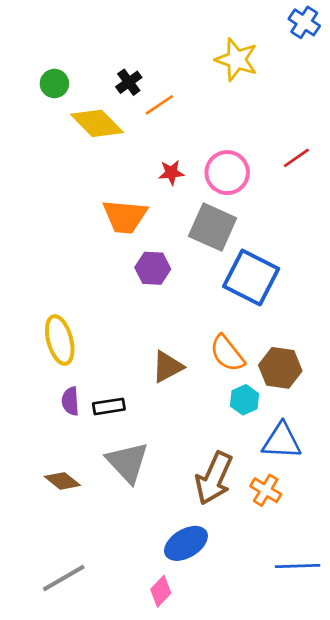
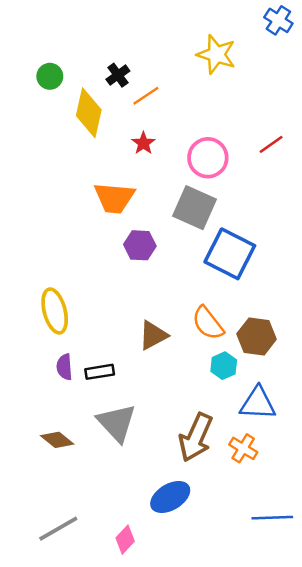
yellow diamond: (97, 123) -> (89, 113), turned 57
red star: (171, 173) -> (143, 143), moved, turned -30
pink diamond: (161, 591) -> (125, 540), moved

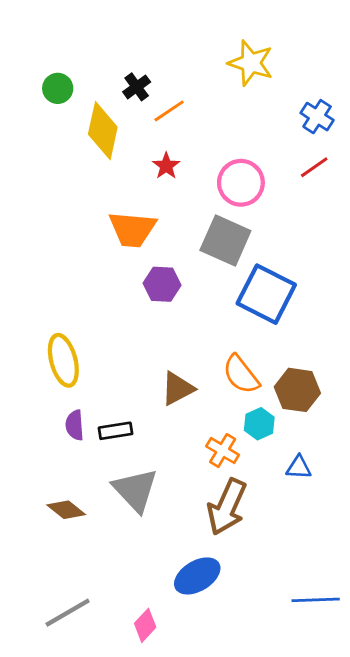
blue cross: (278, 20) -> (317, 117), moved
blue triangle: (258, 403) -> (299, 467), size x0.6
orange cross: (243, 448) -> (223, 451), moved

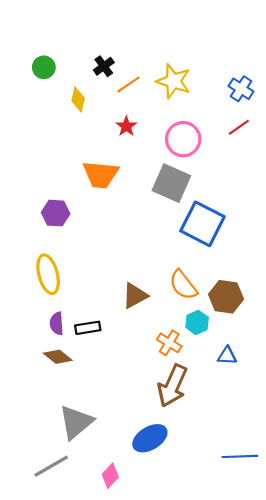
yellow star: (251, 63) -> (174, 81), moved
yellow diamond: (103, 131) -> (78, 99), size x0.6
purple hexagon: (162, 284) -> (56, 213), moved
gray triangle: (135, 490) -> (76, 422), moved, turned 33
brown diamond: (66, 510) -> (58, 357), moved

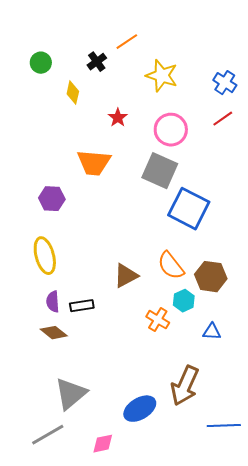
orange line: (128, 84) -> (127, 42), moved
brown arrow: (172, 386) -> (185, 386), moved
pink diamond: (110, 476) -> (103, 444), turned 35

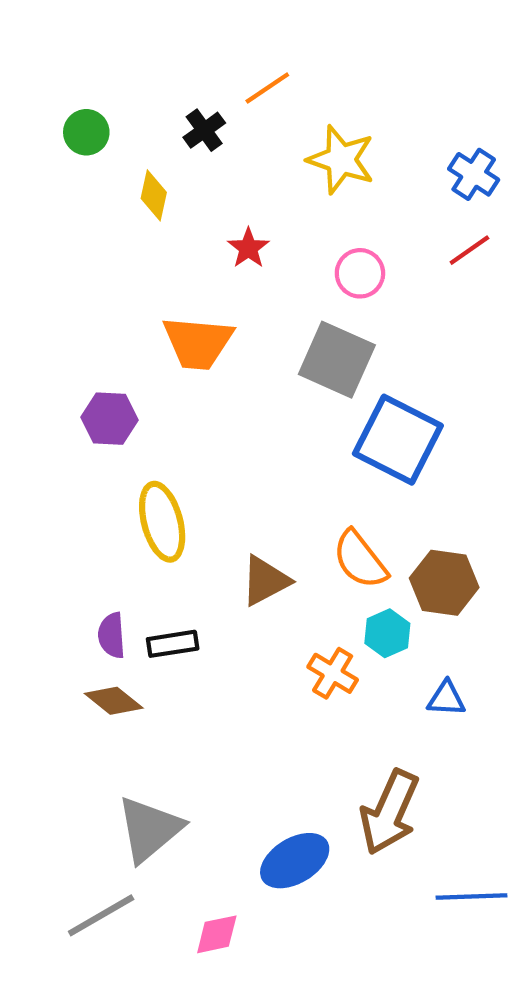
pink circle: (171, 130) -> (360, 273), size x0.7
yellow ellipse: (45, 256) -> (162, 522), moved

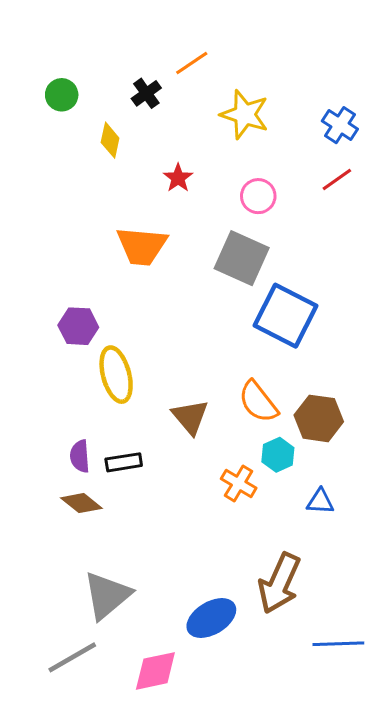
purple hexagon: (109, 419) -> (78, 326), moved
brown triangle: (265, 581) -> (190, 417), turned -42
pink diamond: (217, 934) -> (155, 671), size x1.4

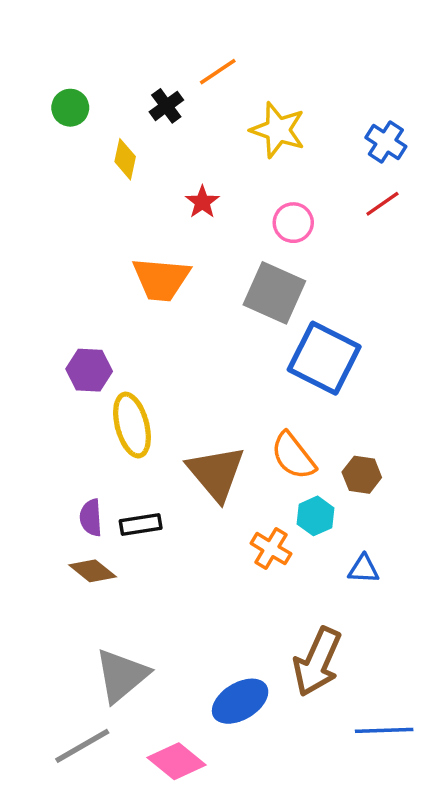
brown triangle: (190, 417) -> (216, 473), size x1.4
brown hexagon: (319, 418) -> (362, 475), size x0.7
pink diamond: (155, 671) -> (177, 761), turned 51

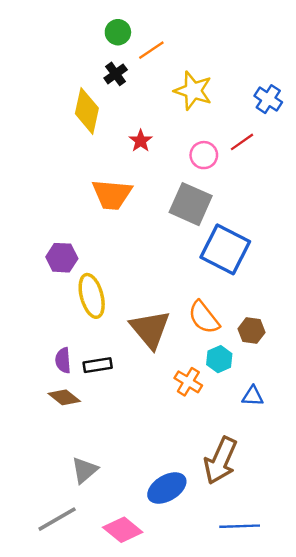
green circle: (70, 108) -> (118, 32), moved
yellow diamond: (125, 159) -> (87, 111), size x1.6
red line: (382, 204) -> (242, 142), moved
gray triangle: (122, 675) -> (84, 470), size x0.7
blue line: (384, 730) -> (240, 526), moved

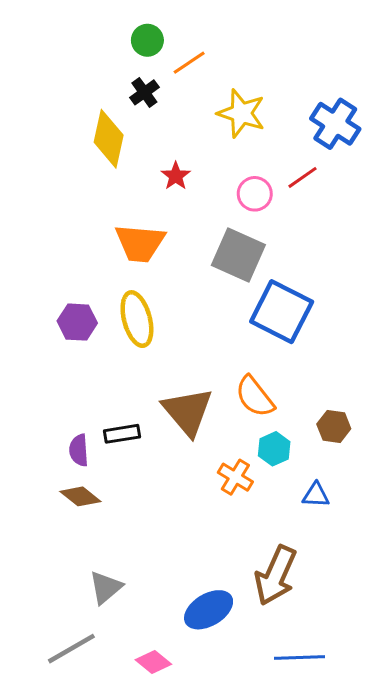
blue cross: (268, 99) -> (335, 124), size x1.4
yellow ellipse: (92, 296) -> (137, 319), moved
brown hexagon: (252, 331) -> (334, 426), moved
black rectangle: (98, 365) -> (122, 434), moved
pink diamond: (123, 530) -> (153, 662), size x0.7

